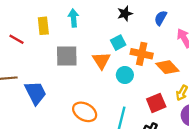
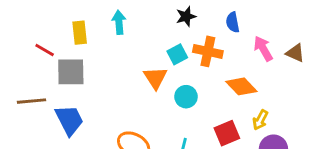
blue semicircle: (161, 18) -> (233, 22), turned -40
orange cross: (142, 54) -> (208, 51), moved
gray square: (67, 56) -> (71, 72), moved

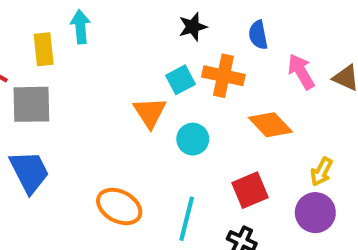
cyan arrow: (119, 22) -> (80, 27), moved
yellow arrow: (260, 120) -> (321, 172), moved

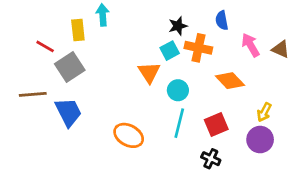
black star: (193, 27) -> (178, 26), moved
gray square: (31, 104) -> (70, 67), turned -32
cyan line: (187, 219) -> (179, 123), moved

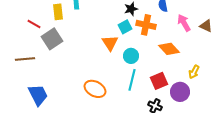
blue trapezoid: (68, 112) -> (38, 95), moved
purple circle: (260, 140) -> (180, 92), moved

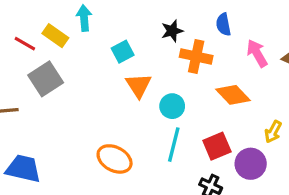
yellow rectangle: (58, 12) -> (55, 36), turned -49
red line: (34, 24) -> (25, 44), moved
cyan square: (125, 27) -> (123, 52), moved
blue trapezoid: (38, 95) -> (23, 169), turned -50

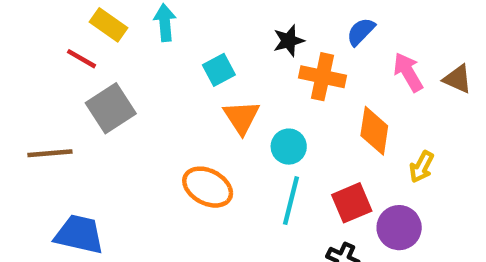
blue semicircle: (223, 24) -> (361, 32), turned 55
yellow rectangle: (55, 36) -> (109, 25), moved
orange diamond: (233, 95) -> (374, 131), turned 52
yellow arrow: (273, 132) -> (422, 167), moved
orange ellipse: (115, 159) -> (208, 187), moved

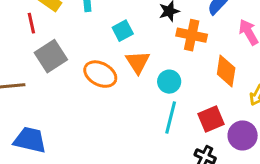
red line: (81, 59) -> (31, 23), turned 48
orange ellipse: (208, 187) -> (100, 74), moved

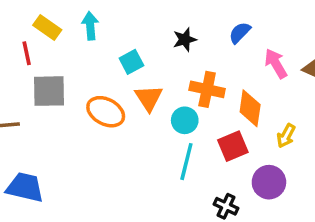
orange cross: (192, 35) -> (207, 89), moved
gray square: (51, 56) -> (49, 91), turned 32
red square: (211, 119) -> (233, 146), moved

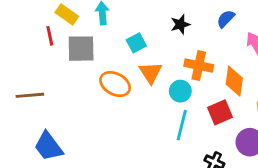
gray square: (49, 91) -> (81, 49), moved
blue trapezoid: (25, 187) -> (48, 146), turned -140

